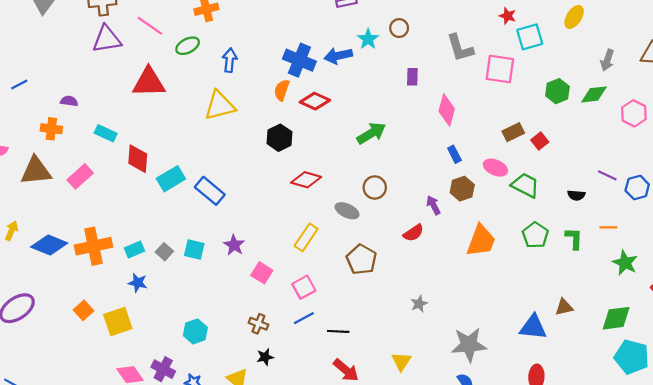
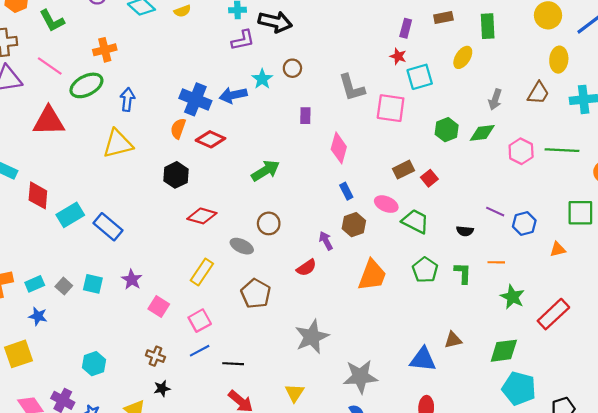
green ellipse: (188, 46) -> (86, 85), size x1.4
gray star: (419, 304) -> (312, 337), size x2.0

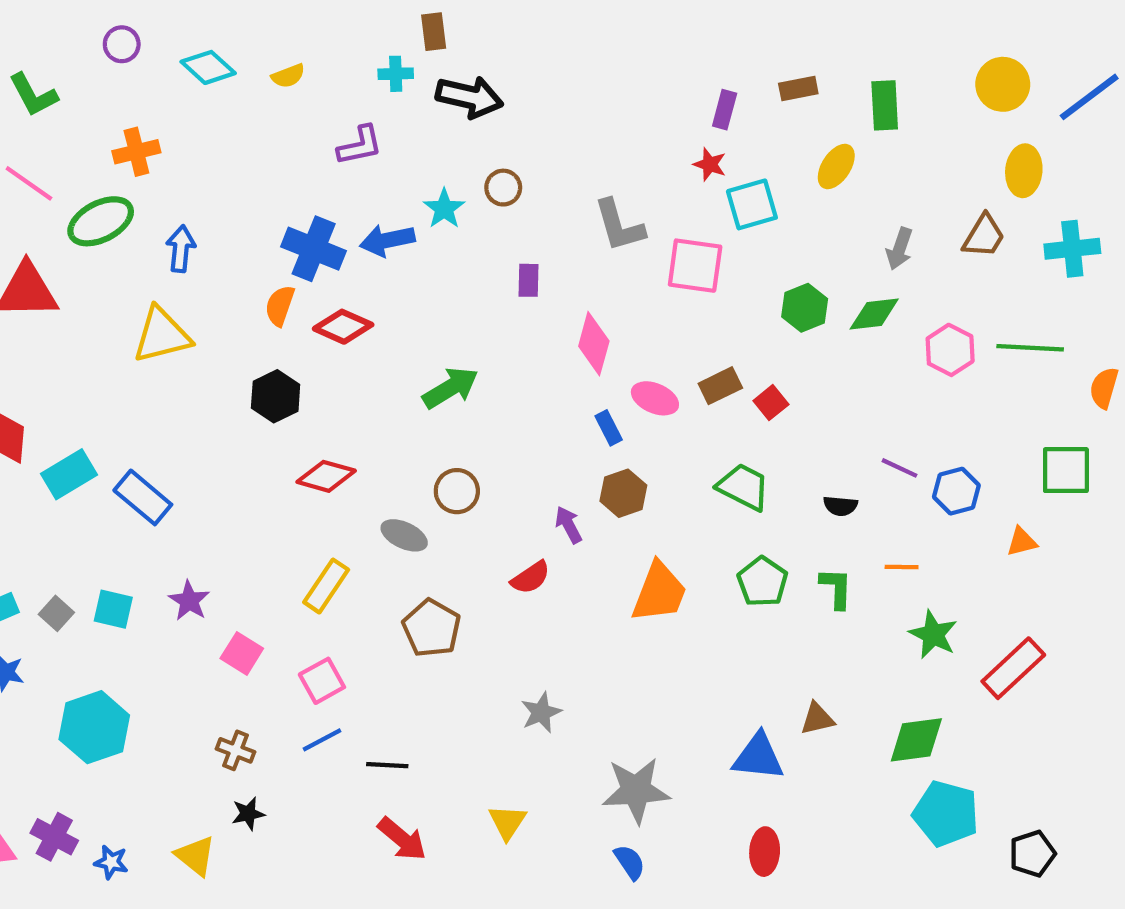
purple L-shape: (243, 40) -> (360, 145), moved
pink ellipse: (386, 204) -> (655, 398), moved
gray star: (312, 337) -> (541, 712), size x0.6
cyan hexagon: (94, 364) -> (94, 727), moved, size x1.5

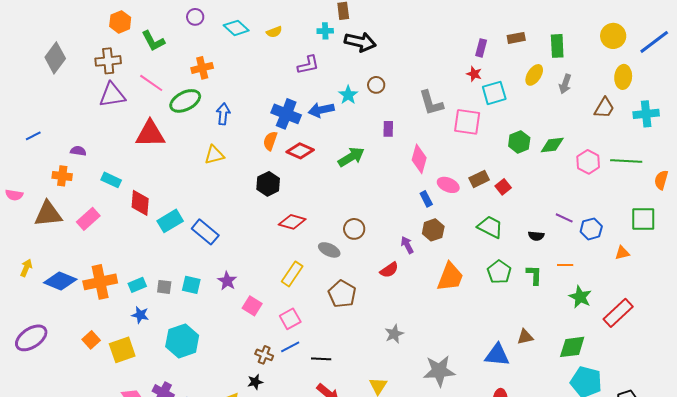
gray arrow: (899, 249) -> (565, 84), moved
yellow triangle: (162, 335) -> (214, 155), size x0.7
green arrow: (451, 388) -> (351, 157), moved
gray square: (56, 613) -> (164, 287), turned -35
brown cross: (236, 750) -> (264, 355), moved

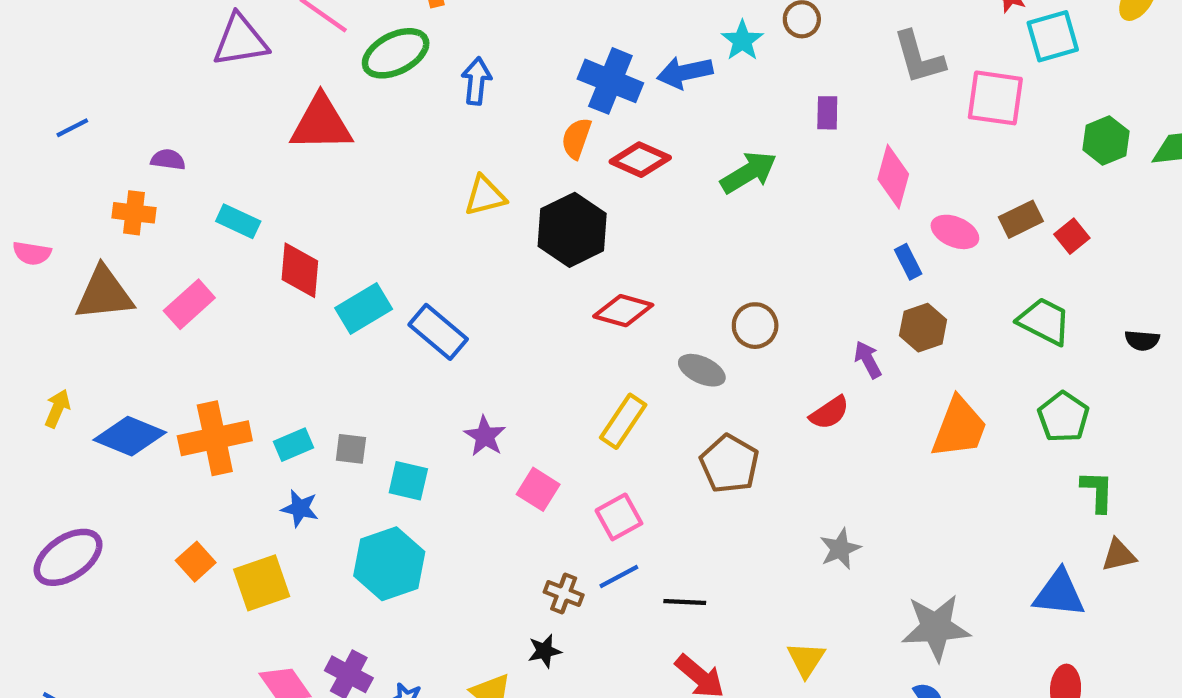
yellow triangle: (214, 155) -> (485, 196), moved
black hexagon: (268, 184) -> (572, 230), size x1.4
green L-shape: (534, 275) -> (1097, 491), moved
cyan square: (191, 285) -> (408, 481), moved

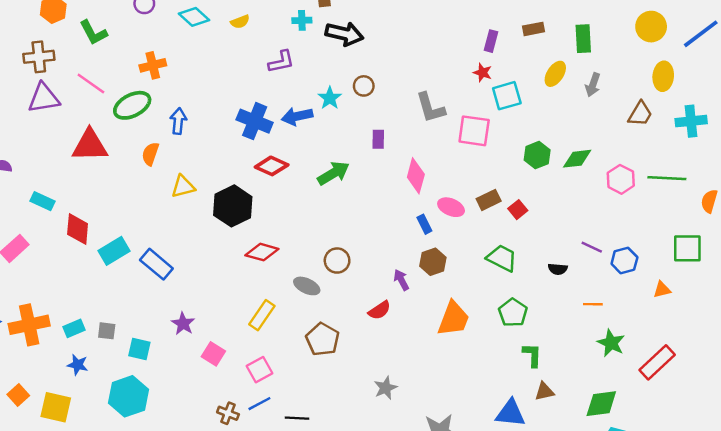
orange semicircle: (576, 138) -> (150, 154), moved
yellow square: (262, 583) -> (56, 407), turned 32

